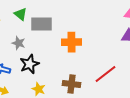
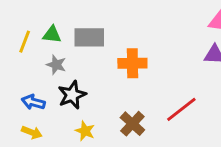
green triangle: (21, 14) -> (52, 35), moved, turned -32
brown cross: (72, 84) -> (132, 124), turned 36

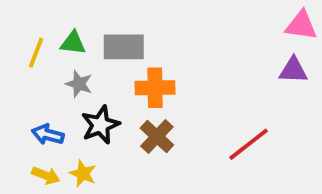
orange cross: (132, 63) -> (155, 88), moved
brown cross: (132, 124) -> (157, 136), moved
yellow star: (85, 131) -> (83, 174), moved

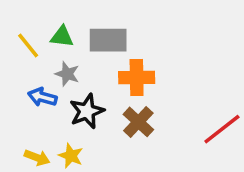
yellow line: (36, 53) -> (28, 46), turned -60
blue arrow: (48, 135) -> (42, 97), moved

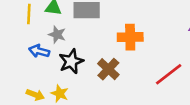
yellow line: (28, 46) -> (29, 14), turned 42
orange cross: (137, 78) -> (130, 37), moved

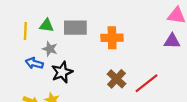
orange cross: (130, 37) -> (112, 38), moved
brown cross: (108, 69) -> (117, 79), moved

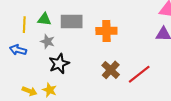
blue arrow: (34, 63) -> (18, 50), moved

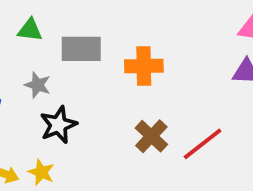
green triangle: (44, 19) -> (30, 30), moved

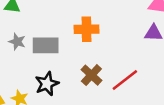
gray rectangle: (81, 49) -> (46, 45), moved
black star: (58, 125) -> (47, 84), moved

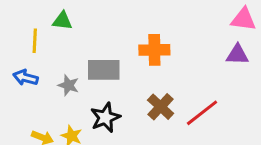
gray star: (17, 42) -> (69, 85), moved

